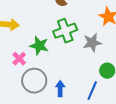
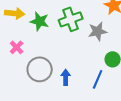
green star: (39, 46) -> (40, 21), moved
pink cross: (19, 59) -> (17, 47), moved

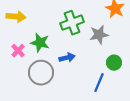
green star: (40, 21) -> (40, 43), moved
blue arrow: (66, 77) -> (67, 58), moved, turned 77

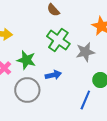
green cross: (72, 23) -> (58, 40), turned -35

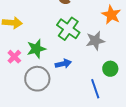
green star: (26, 60) -> (36, 49), turned -30
blue line: (85, 100) -> (95, 89), turned -42

